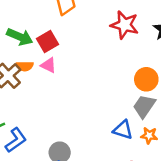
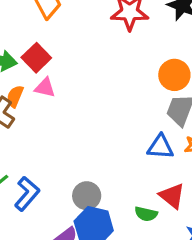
orange semicircle: (25, 66) -> (15, 96), turned 126

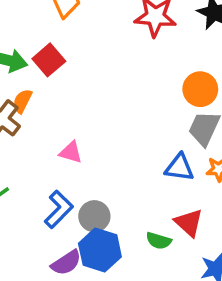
pink triangle: (45, 88) -> (71, 152), moved
blue L-shape: (27, 194) -> (59, 209), moved

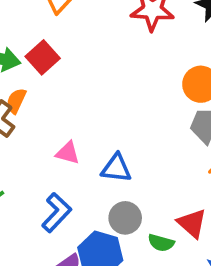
blue triangle: (179, 168) -> (116, 168), moved
gray circle: (94, 216) -> (125, 218), moved

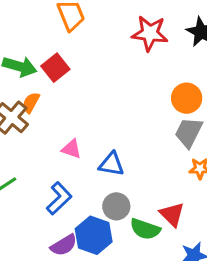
green semicircle: (161, 243) -> (145, 229), size x1.4

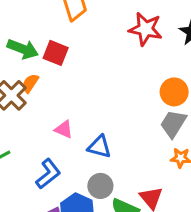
red square: (55, 68) -> (56, 53), turned -35

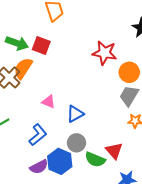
red star: (145, 29) -> (104, 53), moved
orange semicircle: (30, 83) -> (23, 68), size x1.5
blue triangle: (99, 147) -> (75, 114), turned -42

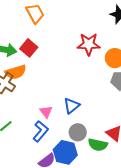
red square: (41, 46) -> (29, 48), turned 30
orange semicircle: (23, 68) -> (16, 72), turned -130
pink triangle: (49, 102) -> (46, 112), moved, turned 40

